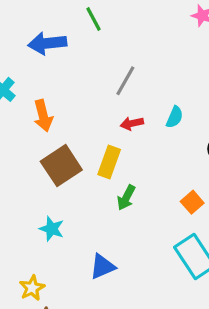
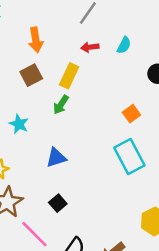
orange arrow: (43, 116) -> (36, 40), moved
brown square: (61, 166) -> (31, 75), size x0.7
green arrow: (126, 198) -> (61, 105), moved

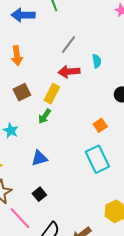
orange arrow: (36, 40) -> (17, 56), moved
cyan semicircle: (124, 45) -> (97, 61), moved, turned -40
red arrow: (90, 47) -> (69, 72), size x1.5

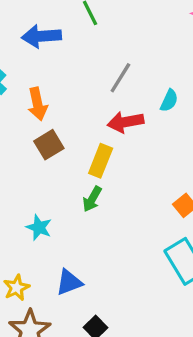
cyan semicircle: (97, 61) -> (169, 101), turned 40
brown square: (22, 92) -> (49, 145), moved
blue triangle: (39, 158) -> (69, 282), moved

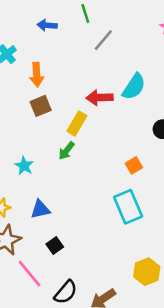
blue arrow: (41, 36) -> (47, 25), size x0.7
gray line: (120, 78) -> (103, 40), moved
cyan semicircle: (169, 101) -> (134, 87), size x1.6

